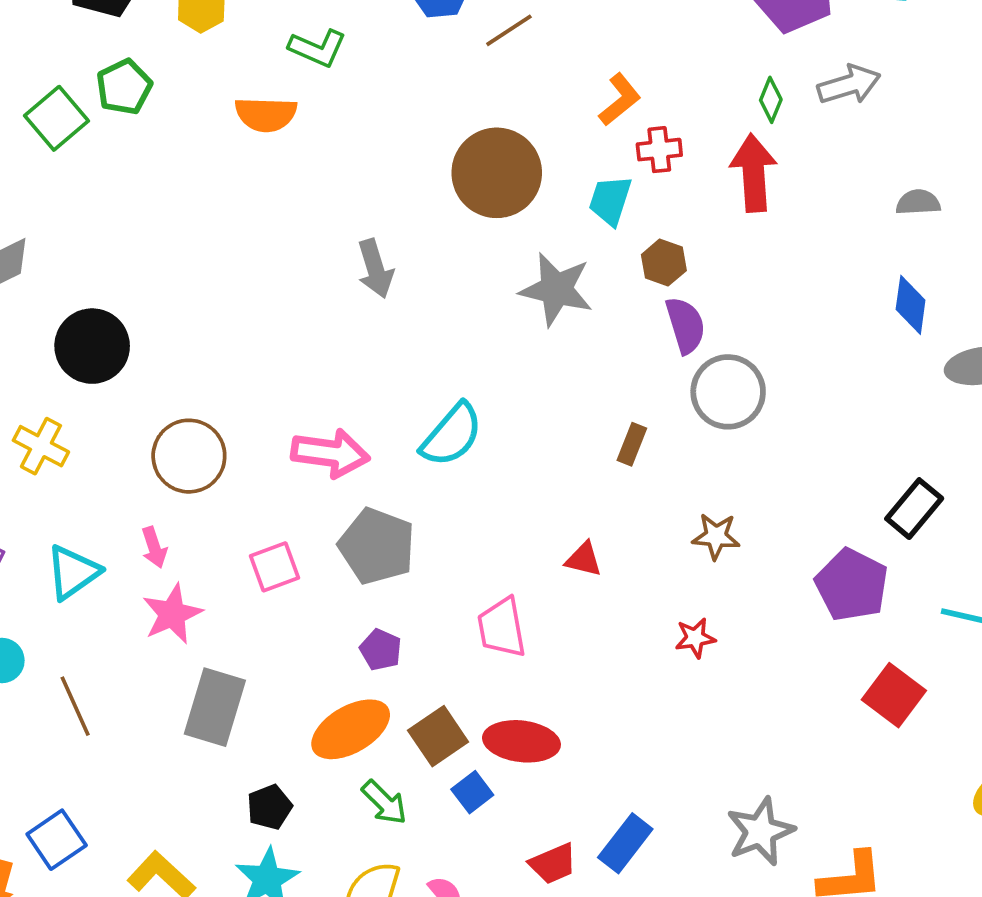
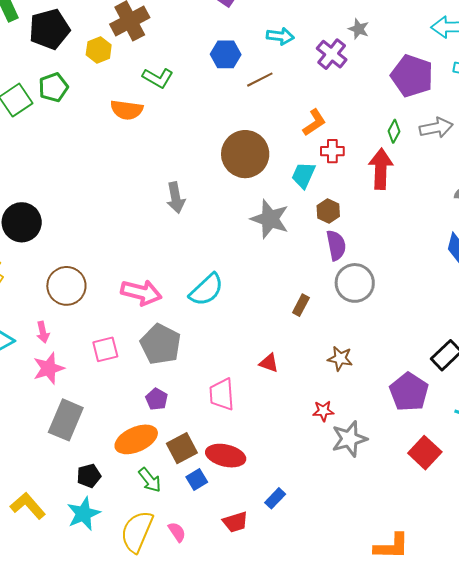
gray star: (760, 831) -> (349, 439), moved
blue rectangle: (625, 843) -> (275, 498), moved, size x0.7

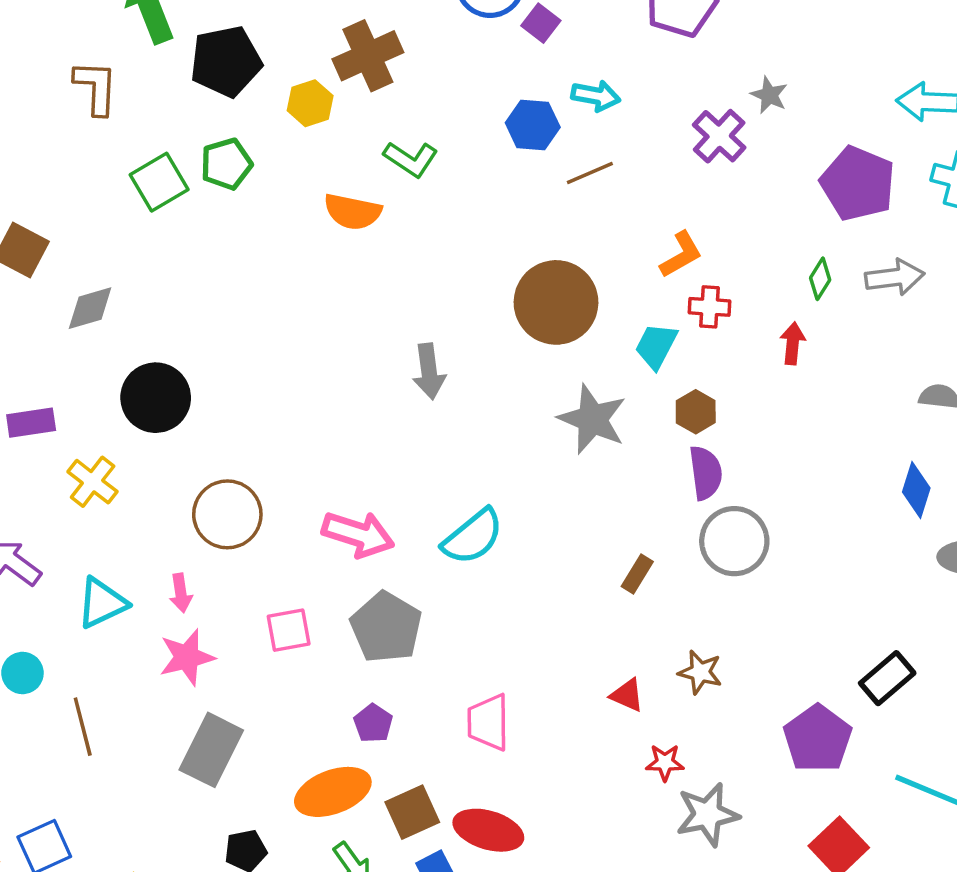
cyan arrow: (280, 36) -> (596, 96), moved
red arrow: (381, 169) -> (793, 343), size x0.6
red triangle: (269, 363) -> (627, 695), moved

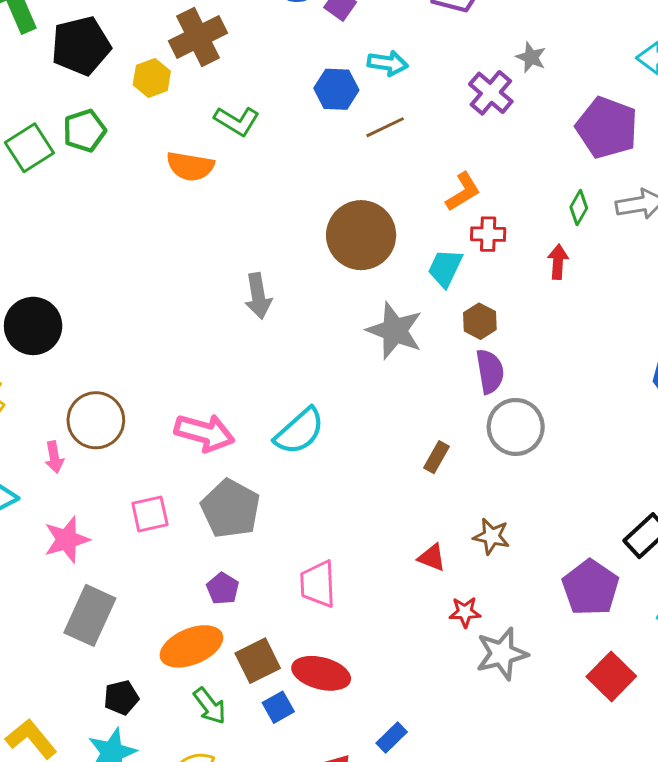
pink arrow: (181, 593) -> (54, 457), moved

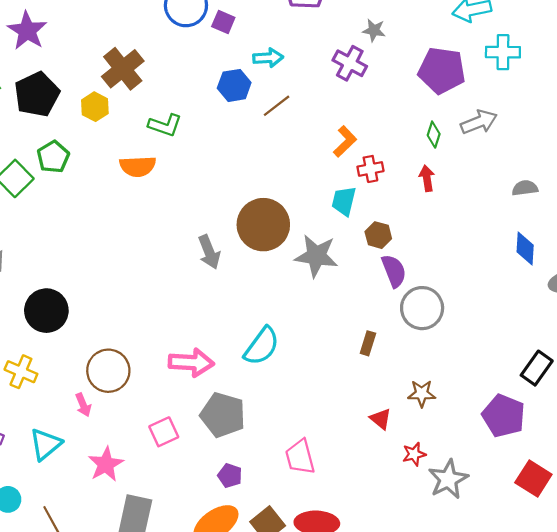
brown circle: (361, 235) -> (263, 225), moved
red triangle: (432, 558) -> (381, 419), turned 30

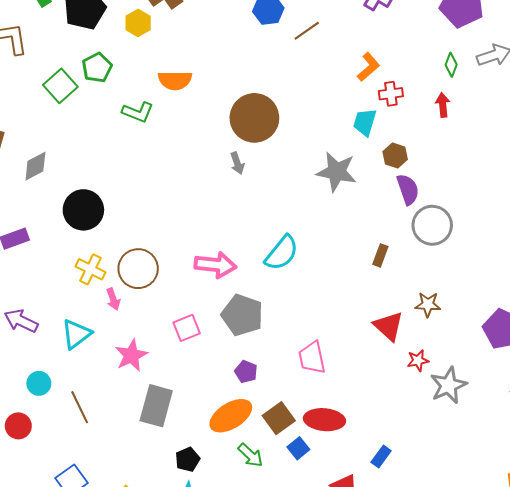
green L-shape: (165, 125) -> (138, 112), moved
brown circle: (263, 225) -> (254, 118), moved
gray arrow: (209, 252) -> (237, 163), size x0.7
yellow cross: (21, 372) -> (90, 269), moved
red triangle: (381, 419) -> (389, 326), size x1.5

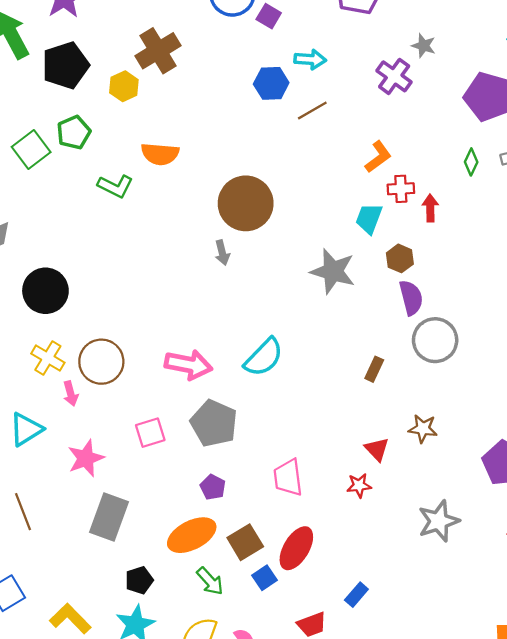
red arrow: (443, 105) -> (430, 208), moved
red triangle: (389, 326) -> (377, 449), size x0.7
red star: (418, 360) -> (359, 485), moved
red ellipse: (324, 420) -> (296, 548), turned -69

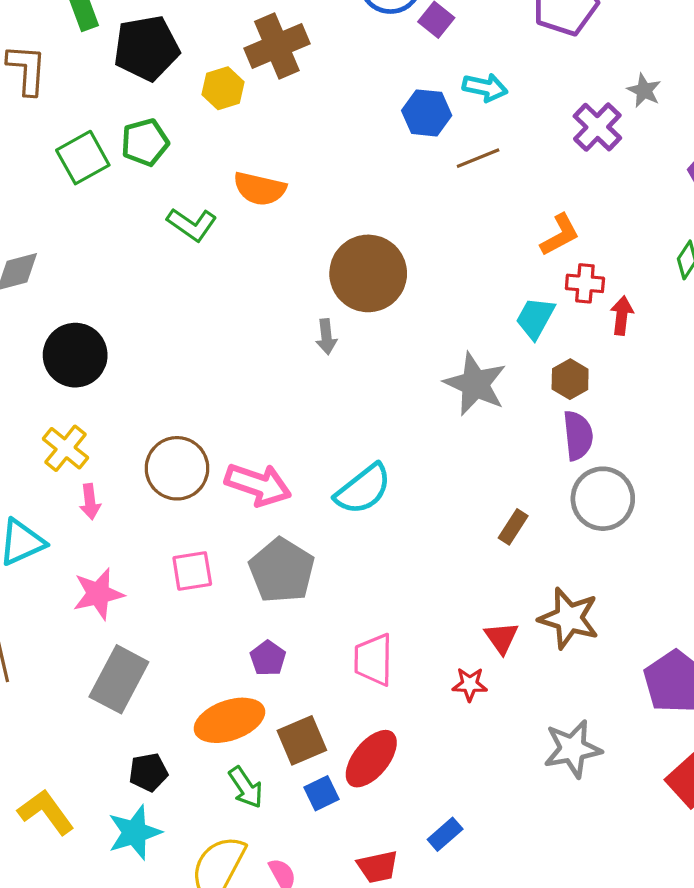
brown circle: (101, 362) -> (177, 468), moved
brown star: (423, 429) -> (569, 618), size x1.5

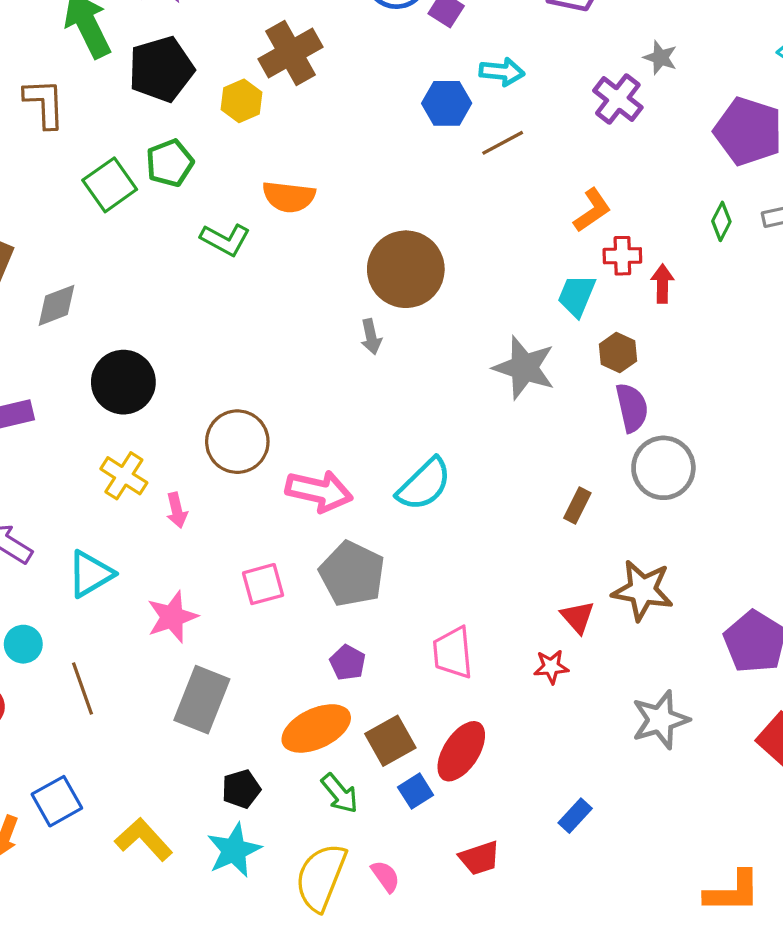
brown circle: (177, 468) -> (237, 442), moved
pink arrow: (90, 502) -> (177, 510), moved
blue rectangle: (445, 834) -> (575, 816), moved

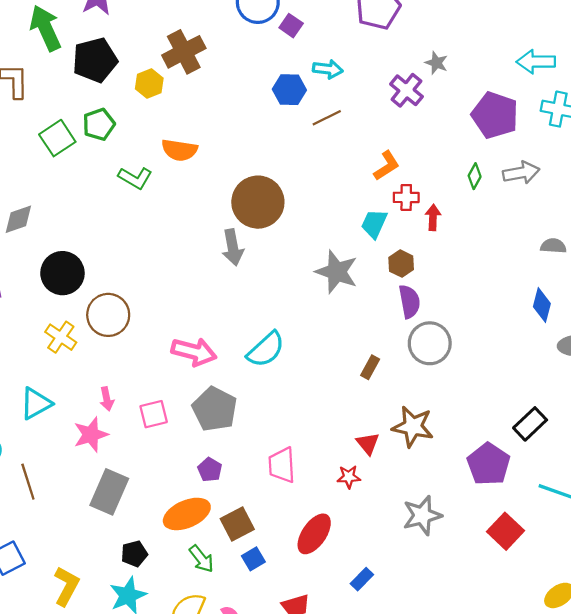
gray arrow: (371, 337) -> (233, 247), size x1.5
brown circle: (237, 442) -> (108, 315), moved
pink arrow: (177, 510) -> (107, 399), moved
red ellipse: (461, 751) -> (314, 534), moved
yellow L-shape: (144, 839) -> (66, 586), turned 69

